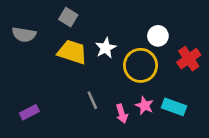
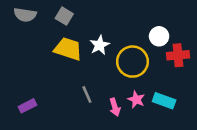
gray semicircle: (24, 35) -> (25, 15), moved
white circle: (158, 36) -> (159, 36), moved
red cross: (189, 59) -> (178, 55), turned 30

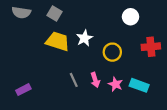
white circle: (159, 36) -> (131, 17), moved
yellow circle: (132, 62) -> (112, 52), size x0.7
pink arrow: (115, 107) -> (95, 80), moved

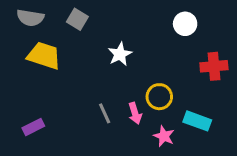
yellow trapezoid: (58, 41) -> (44, 56), moved
yellow circle: (112, 52) -> (159, 97), moved
pink star: (116, 84) -> (164, 136), moved

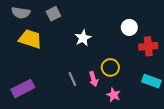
gray square: (77, 19) -> (53, 14), turned 32
white circle: (185, 24) -> (129, 27), moved
cyan rectangle: (197, 121) -> (151, 81), moved
purple rectangle: (33, 127) -> (23, 89), size x1.5

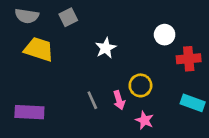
purple rectangle: (23, 89) -> (29, 112), turned 30

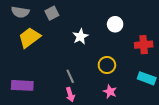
white circle: (165, 35) -> (115, 24), moved
yellow trapezoid: (39, 49) -> (29, 38), turned -55
pink arrow: (119, 100) -> (70, 95), moved

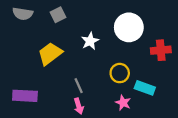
white circle: (115, 24) -> (129, 27), size x1.6
yellow trapezoid: (29, 38) -> (50, 54), moved
cyan rectangle: (147, 78) -> (145, 88), moved

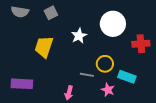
yellow trapezoid: (50, 54) -> (44, 47), turned -35
gray line: (79, 86) -> (87, 75), moved, turned -56
pink arrow: (79, 106) -> (69, 93), turned 32

